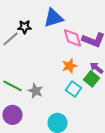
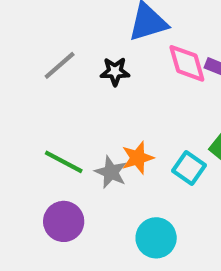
black star: (24, 27) -> (115, 72), moved
orange star: (70, 66) -> (138, 158), moved

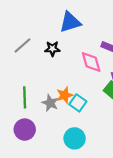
pink diamond: (187, 63) -> (91, 62), moved
green line: (64, 162) -> (25, 97), turned 60
cyan square: (189, 168) -> (78, 103), moved

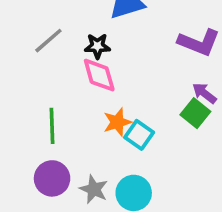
pink diamond: (91, 62) -> (99, 75), moved
gray star: (50, 103) -> (94, 189), moved

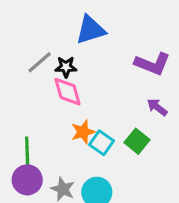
gray line: (48, 41) -> (40, 62), moved
green square: (195, 113) -> (137, 141), moved
green line: (52, 126) -> (27, 152), moved

